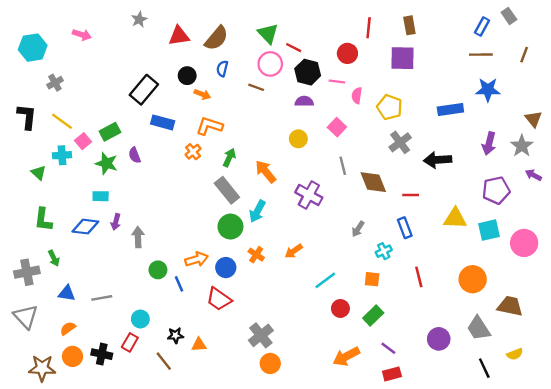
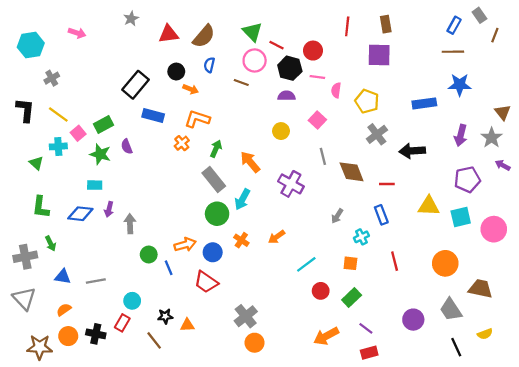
red circle: (347, 53) -> (313, 51), moved
brown line: (524, 55) -> (495, 35), moved

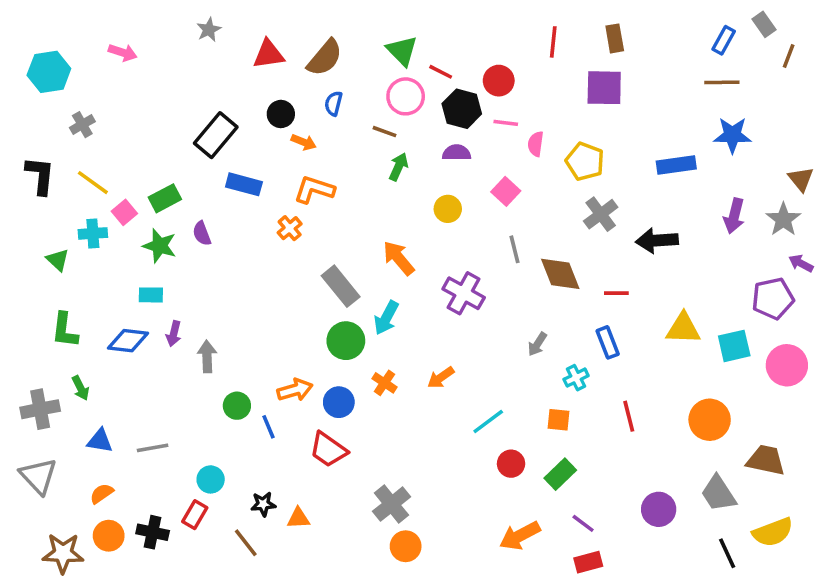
green arrow: (216, 149) -> (399, 167), moved
purple pentagon: (467, 180) -> (773, 298), moved
yellow semicircle: (485, 334) -> (773, 532), size x1.6

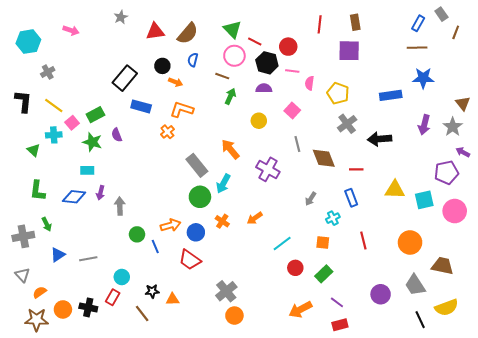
blue triangle: (100, 441) -> (58, 255), turned -42
gray triangle: (38, 476) -> (22, 275), size x0.7
orange semicircle: (102, 494) -> (40, 292), moved

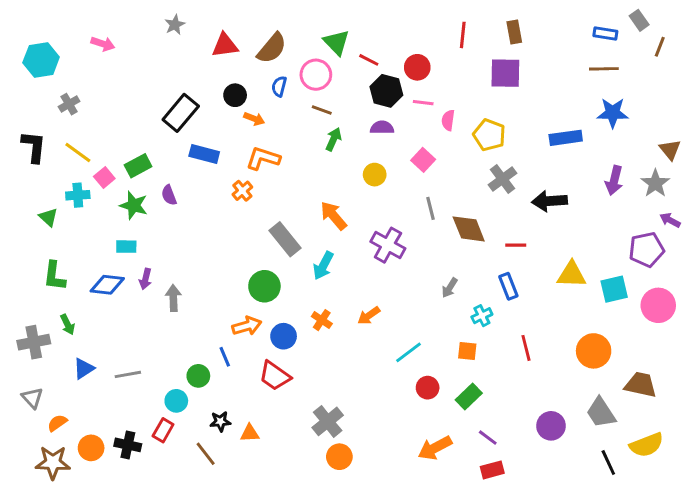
blue rectangle: (418, 23) -> (605, 34), turned 70
pink circle: (234, 56) -> (316, 75), moved
green circle: (200, 197) -> (264, 286), moved
green circle: (137, 234) -> (198, 376), moved

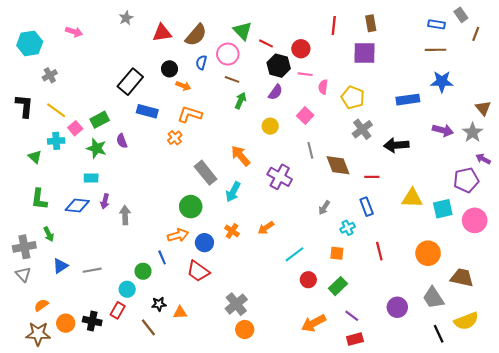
purple semicircle: (382, 128) -> (275, 92), turned 126
purple arrow: (614, 180) -> (443, 130), turned -90
gray triangle: (32, 398) -> (23, 274), moved

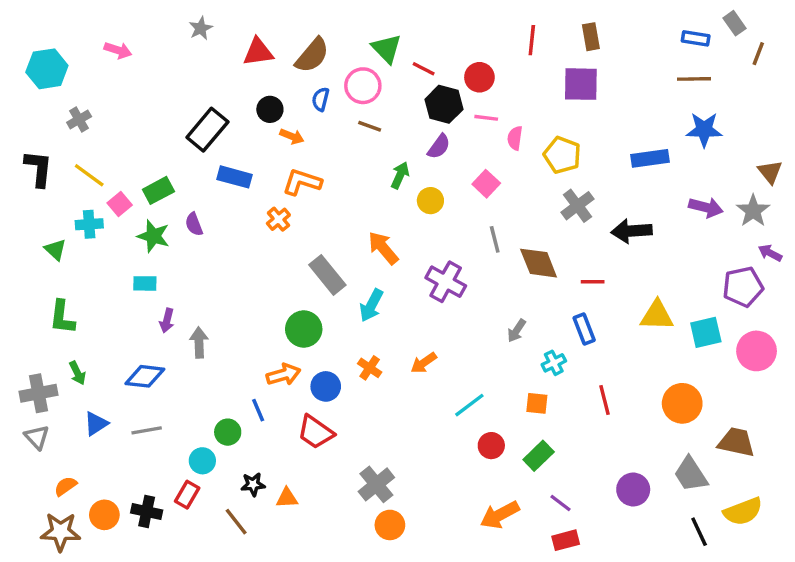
green arrow: (240, 101) -> (400, 175), moved
blue diamond: (77, 206) -> (145, 376), moved

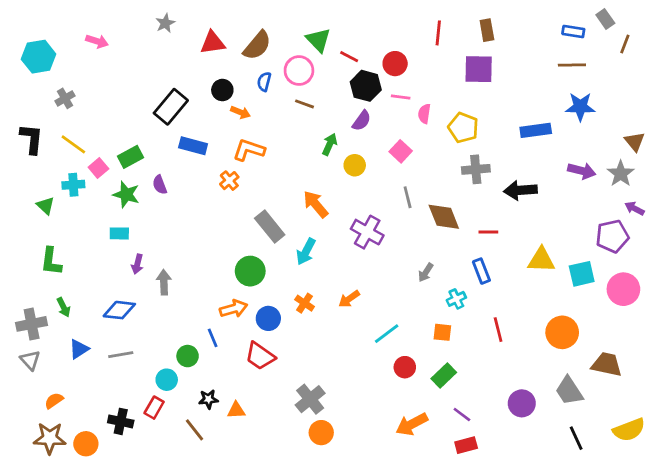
gray cross: (577, 206) -> (476, 169), turned 32
yellow semicircle: (743, 511) -> (629, 430), moved
orange circle: (104, 515) -> (86, 444), moved

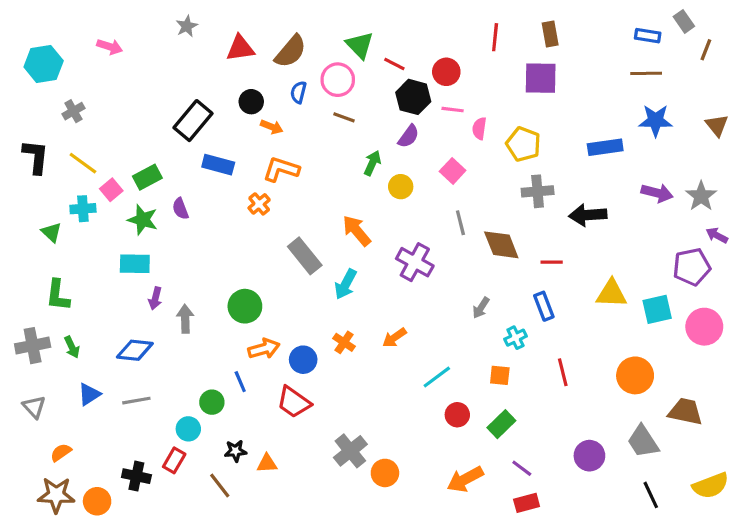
brown triangle: (635, 142) -> (717, 125), moved
cyan rectangle: (119, 233) -> (135, 264), size x1.4
green circle: (250, 271) -> (245, 306), moved
gray cross: (32, 324) -> (33, 346), moved
orange circle: (321, 433) -> (385, 473), moved

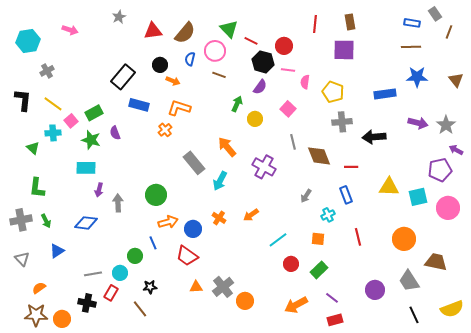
gray line: (136, 401) -> (93, 274), moved
orange triangle: (267, 464) -> (196, 287), moved

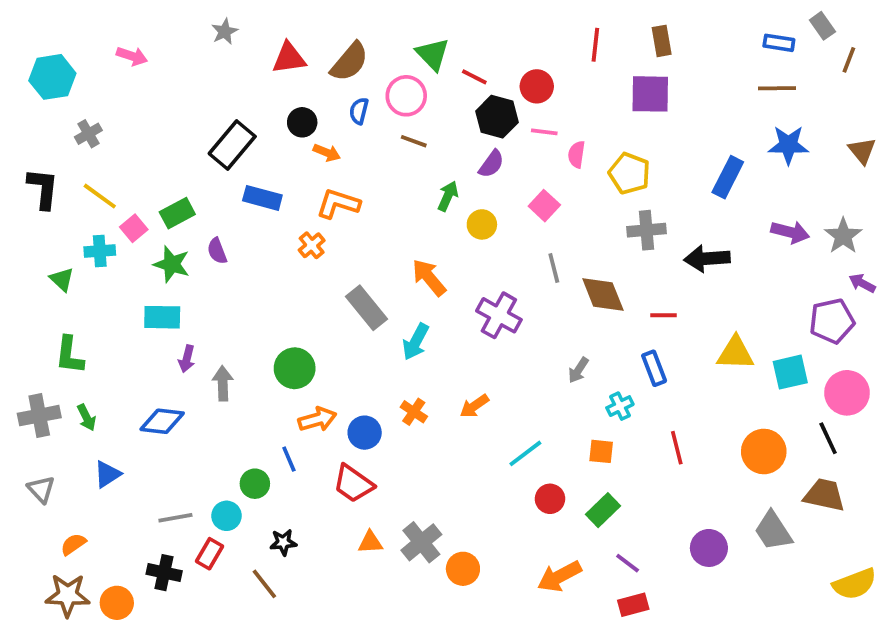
blue rectangle: (385, 94) -> (728, 177), turned -55
black line: (414, 315) -> (828, 438), moved

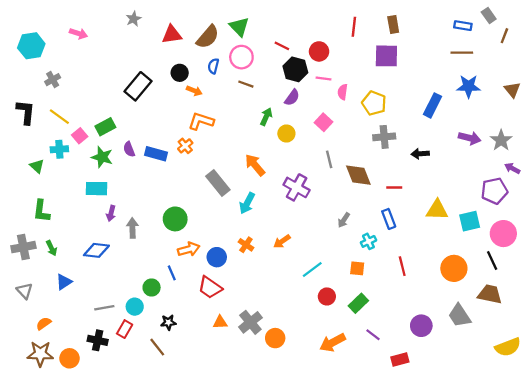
green triangle: (433, 54) -> (239, 27), moved
blue rectangle: (262, 198) -> (156, 154), moved
black arrow: (707, 259) -> (420, 154), size x0.7
red rectangle: (633, 605) -> (400, 359), moved

